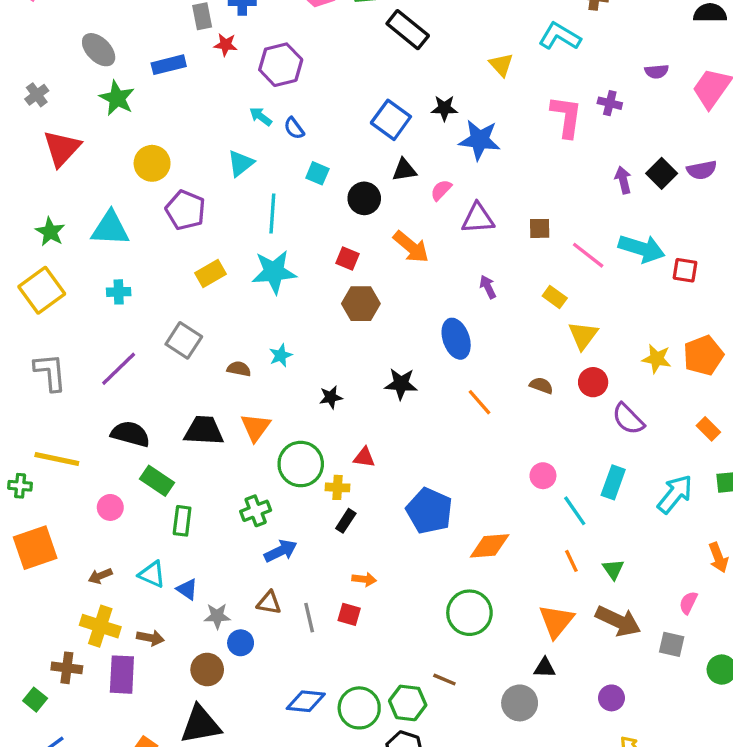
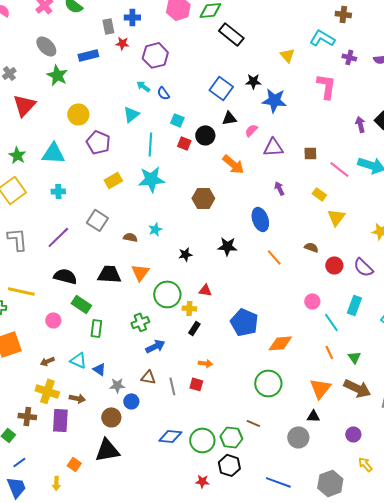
purple cross: (610, 103) -> (349, 57), moved
red square: (348, 259) -> (184, 143), moved
red circle: (593, 382) -> (334, 265), moved

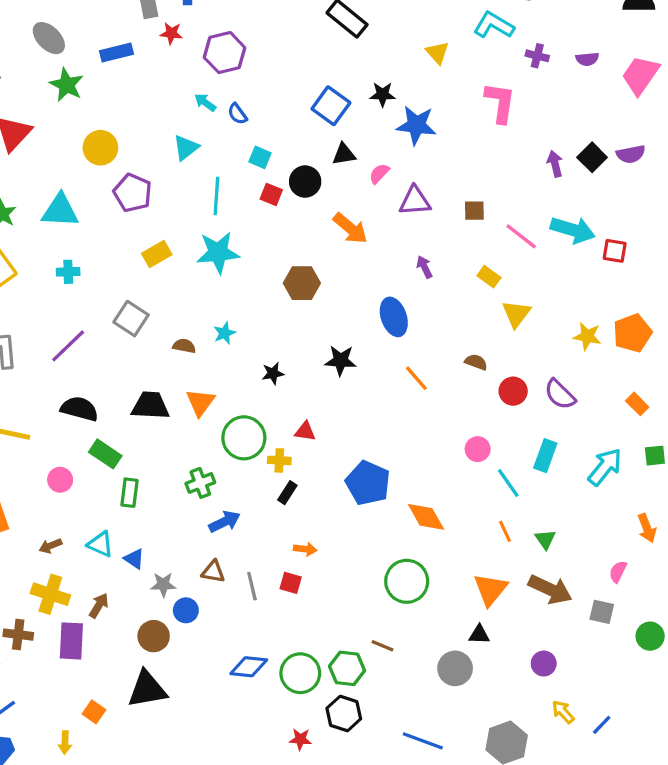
orange diamond: (280, 343) -> (426, 517), turned 65
brown arrow: (77, 398) -> (99, 605), turned -70

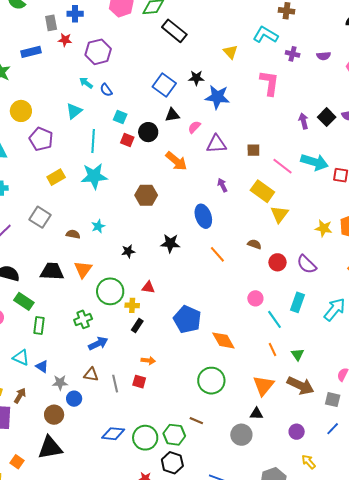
yellow rectangle: (489, 277) -> (262, 191), size x1.6
blue line: (602, 725) -> (333, 429), moved

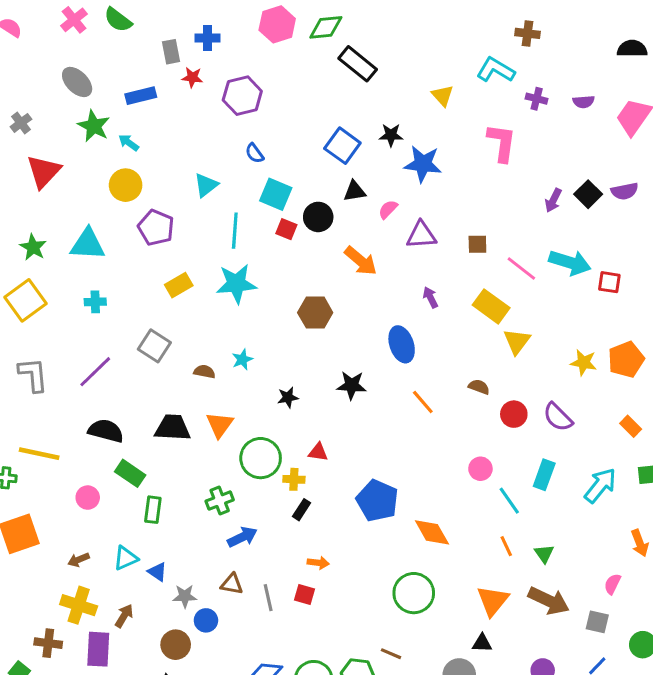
cyan arrow: (86, 83) -> (129, 143), moved
cyan square: (120, 117) -> (276, 194), size x1.5
purple arrow: (304, 121) -> (553, 200), turned -140
cyan triangle: (21, 358) -> (126, 558), turned -48

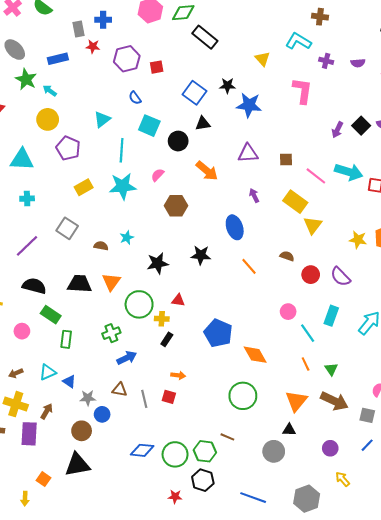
pink semicircle: (388, 209) -> (158, 175), moved
red square: (286, 229) -> (157, 67), moved, turned -32
black star: (288, 397) -> (158, 263), size x1.5

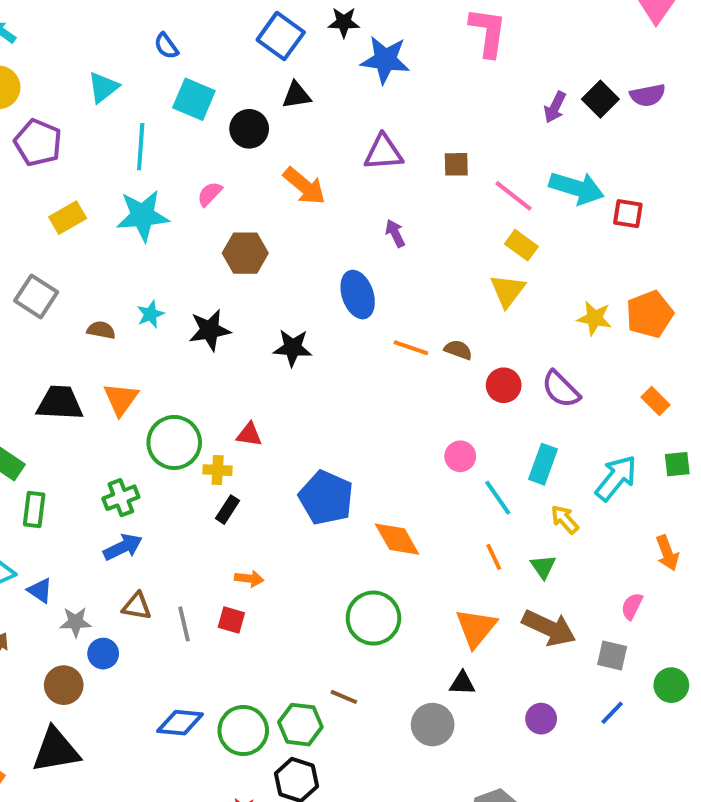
yellow rectangle: (295, 202) -> (521, 245), moved, size x0.7
black star: (158, 263) -> (210, 330), moved
orange line: (249, 266) -> (411, 348), moved, turned -30
blue arrow: (127, 358) -> (123, 547), moved
yellow arrow: (343, 479) -> (565, 519), moved

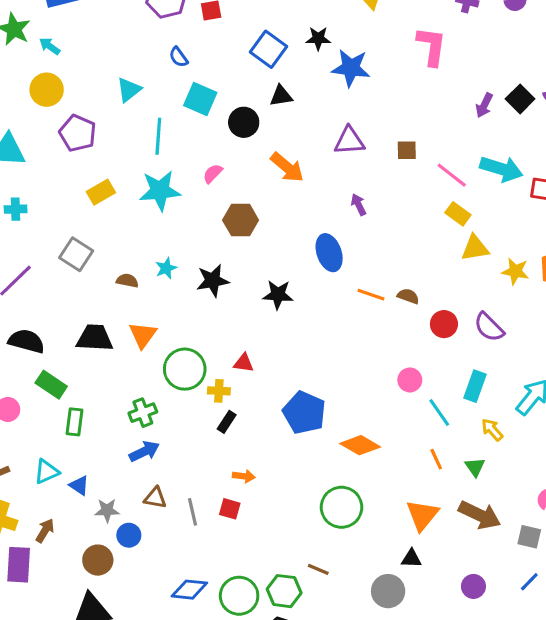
yellow triangle: (508, 291) -> (475, 248), moved, turned 44
orange diamond: (397, 539) -> (360, 445), turned -30

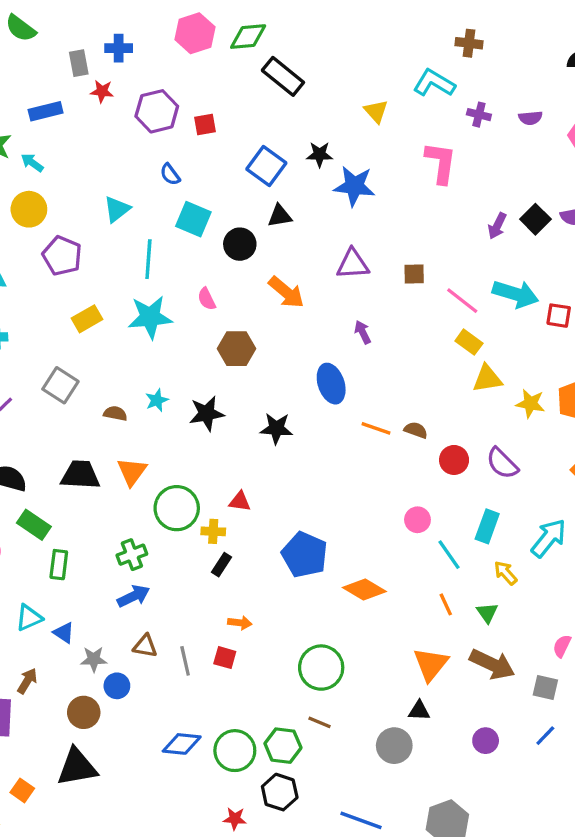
pink semicircle: (213, 174) -> (207, 299), turned -70
green circle: (342, 507) -> (321, 668), moved

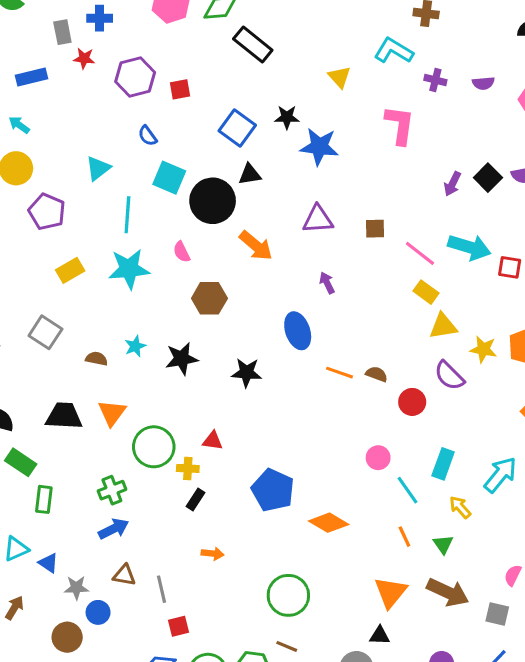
black circle: (240, 244) -> (213, 201), size x1.5
purple semicircle: (502, 463) -> (449, 376), moved
red square: (225, 658) -> (179, 626), moved, turned -30

